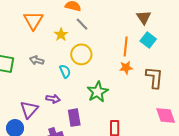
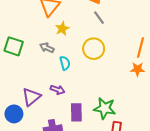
yellow star: (61, 35) -> (62, 29), moved
cyan semicircle: (65, 71) -> (65, 63), moved
green star: (98, 92) -> (105, 108), moved, turned 30

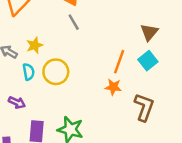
yellow star: (62, 29) -> (35, 45), moved
yellow circle: (94, 49) -> (56, 72), moved

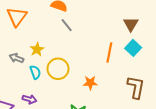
orange star: (113, 87) -> (90, 83), moved

